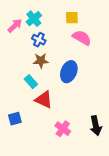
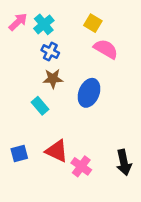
yellow square: (72, 18) -> (93, 23), turned 32
pink arrow: (15, 26) -> (18, 22), moved
red triangle: (44, 100) -> (57, 151), moved

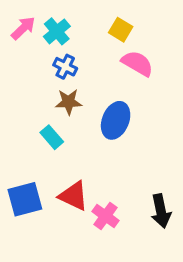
blue square: (19, 153) -> (25, 199), size x1.5

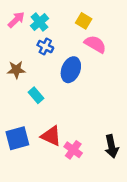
brown star: (69, 102) -> (16, 70), moved
blue ellipse: (116, 120) -> (71, 70), moved

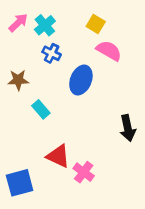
blue square: (17, 138) -> (20, 183), moved
black arrow: (112, 146) -> (128, 128), moved

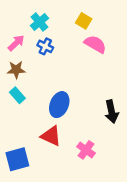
pink arrow: (18, 23) -> (16, 43), moved
blue ellipse: (81, 80) -> (59, 105), moved
cyan rectangle: (41, 109) -> (17, 95), moved
pink cross: (84, 172) -> (86, 150), moved

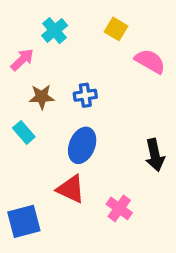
pink semicircle: (95, 44) -> (150, 61), moved
blue cross: (45, 46) -> (85, 95), moved, turned -35
brown star: (16, 70) -> (42, 97), moved

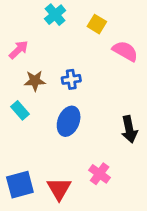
cyan cross: (55, 31) -> (55, 15), moved
red triangle: (71, 189) -> (59, 189), moved, turned 35

